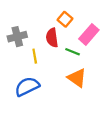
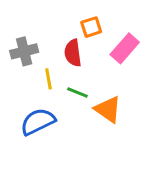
orange square: (65, 19) -> (91, 27), turned 32
green line: (73, 52) -> (77, 93), moved

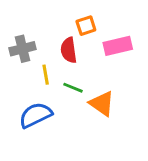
pink rectangle: (125, 48) -> (118, 46), turned 36

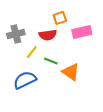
red semicircle: (69, 50) -> (48, 35), turned -90
yellow line: (46, 75) -> (32, 52), turned 48

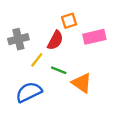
red semicircle: (48, 35) -> (55, 40), turned -54

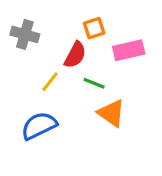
gray cross: (18, 39) -> (25, 34), moved, turned 30
green line: (59, 70) -> (94, 83), moved

